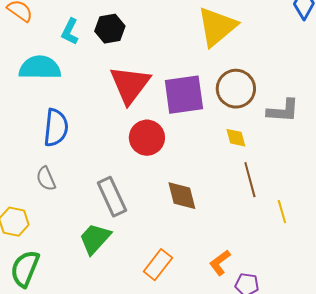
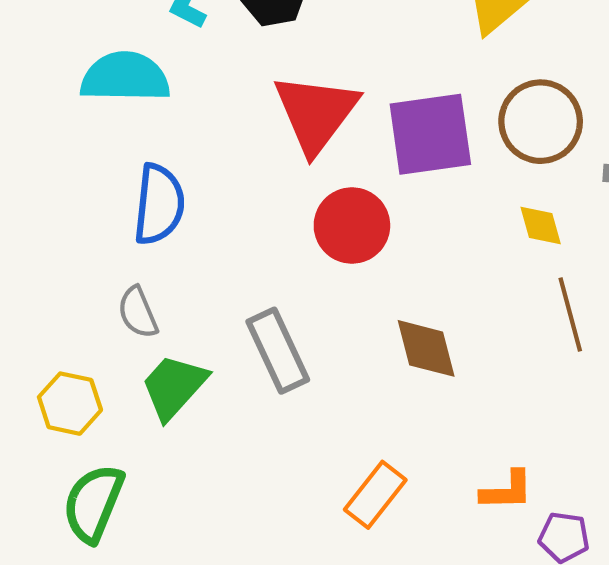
green trapezoid: (95, 239) -> (174, 387), moved
orange L-shape: (220, 263) -> (507, 491), turned -144

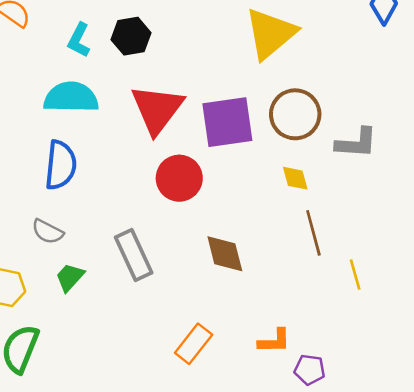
cyan semicircle: (125, 77) -> (71, 97), moved
gray semicircle: (138, 312) -> (48, 232), turned -40
green trapezoid: (174, 387) -> (70, 277), size x0.7

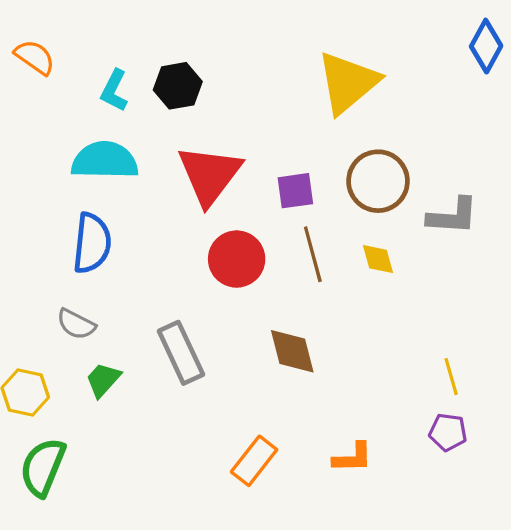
purple square: (227, 122) -> (295, 191), size x0.6
brown line: (313, 233) -> (313, 254), moved
purple pentagon: (310, 370) -> (448, 432), moved

